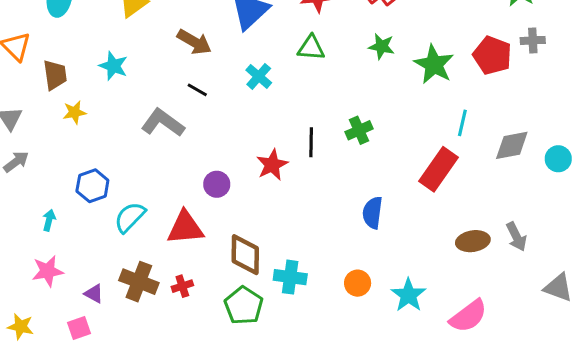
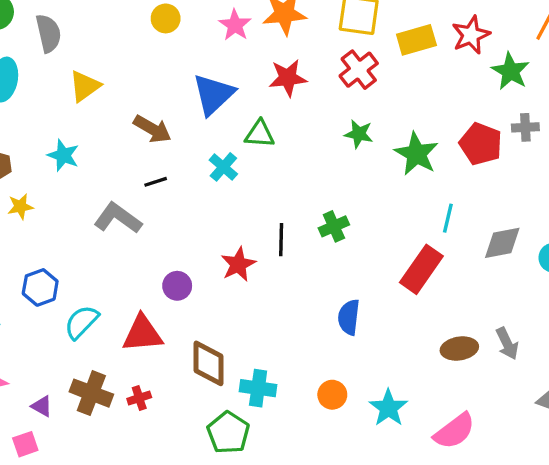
green triangle: (311, 48) -> (260, 134), moved
black line: (197, 90) -> (156, 182), turned -48
green pentagon: (244, 306) -> (228, 433), moved

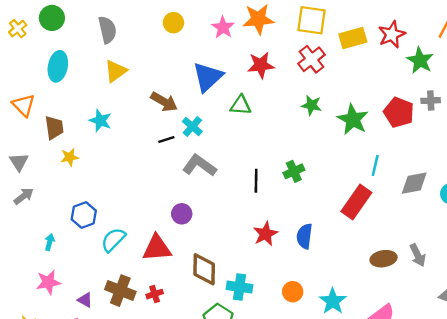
gray semicircle: (48, 33) -> (107, 30), moved
cyan cross: (223, 167) -> (192, 126), moved
gray L-shape: (118, 218) -> (199, 165), moved
red star: (238, 264) -> (265, 234), moved

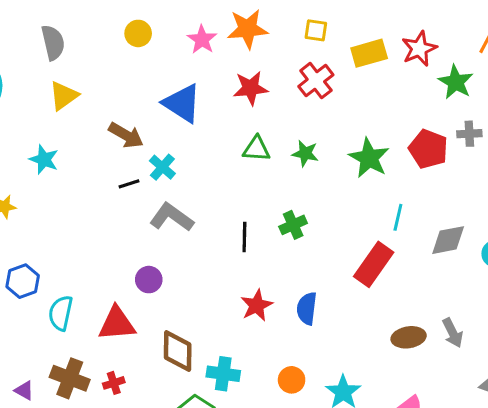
yellow square: (312, 20) -> (316, 30), size x0.6
blue triangle: (208, 77) -> (182, 103), turned -44
green triangle: (241, 105) -> (257, 149), moved
green star: (312, 105) -> (305, 153), moved
cyan semicircle: (113, 240) -> (61, 313), turned -32

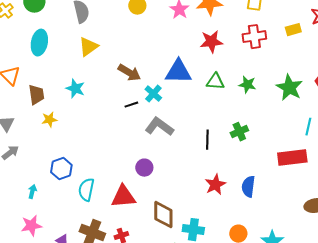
yellow rectangle: (369, 53) -> (293, 30), moved, size x0.7
red cross: (316, 81) -> (254, 37), turned 30
blue triangle: (182, 103) -> (178, 72), moved, turned -32
red rectangle: (374, 264) -> (292, 158), turned 48

